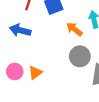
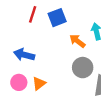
blue arrow: (20, 30) -> (24, 55), moved

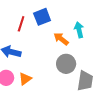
red line: (33, 14) -> (21, 24), moved

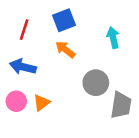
red line: (21, 24) -> (24, 30), moved
orange arrow: (61, 39) -> (65, 50), moved

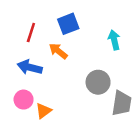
orange arrow: (65, 50) -> (58, 51), moved
orange triangle: (41, 103) -> (43, 111), moved

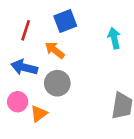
gray circle: (98, 82) -> (57, 83), moved

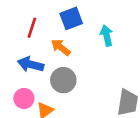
cyan arrow: (114, 38) -> (107, 36), moved

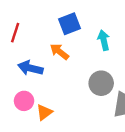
red line: (32, 28) -> (15, 33), moved
gray circle: (63, 80) -> (101, 83), moved

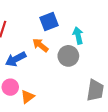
blue arrow: (30, 68) -> (16, 59), turned -42
gray circle: (101, 83) -> (68, 56), moved

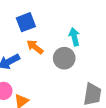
blue square: (49, 22) -> (26, 22), moved

